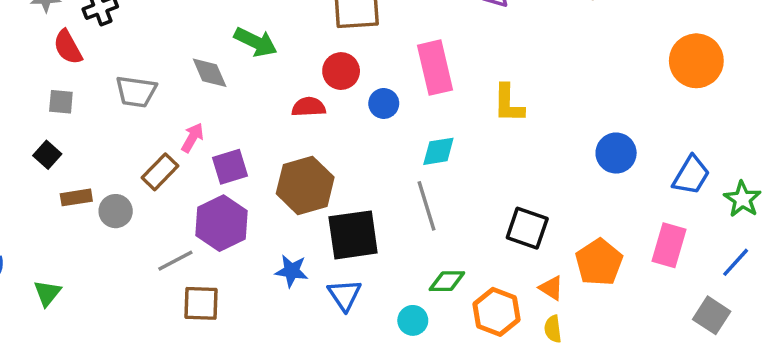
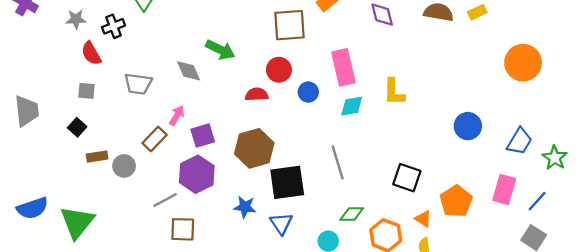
cyan diamond: (438, 151) -> (352, 106), moved
blue line: (736, 262) -> (537, 201), moved
green triangle: (47, 293) -> (77, 222), size x1.8

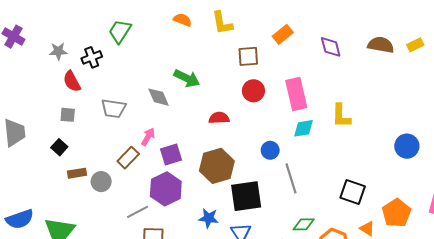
brown square: (290, 25) -> (248, 56), size x0.7
red circle: (279, 70) -> (253, 91), moved
blue circle: (308, 92) -> (270, 150), moved

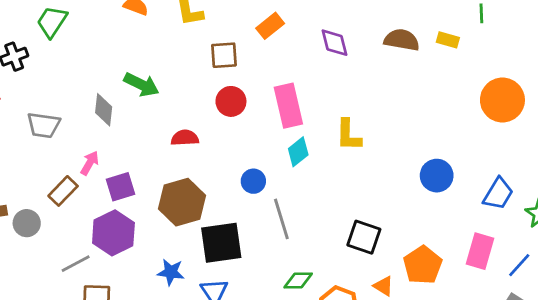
yellow rectangle: (415, 45) -> (448, 40), turned 42
gray diamond: (158, 97) -> (104, 110), turned 30
cyan diamond: (304, 128) -> (298, 152), turned -30

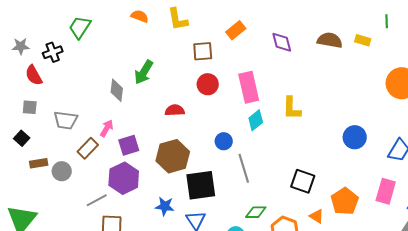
green arrow: (141, 85) -> (144, 72), turned 95
gray trapezoid: (43, 125) -> (66, 120), moved

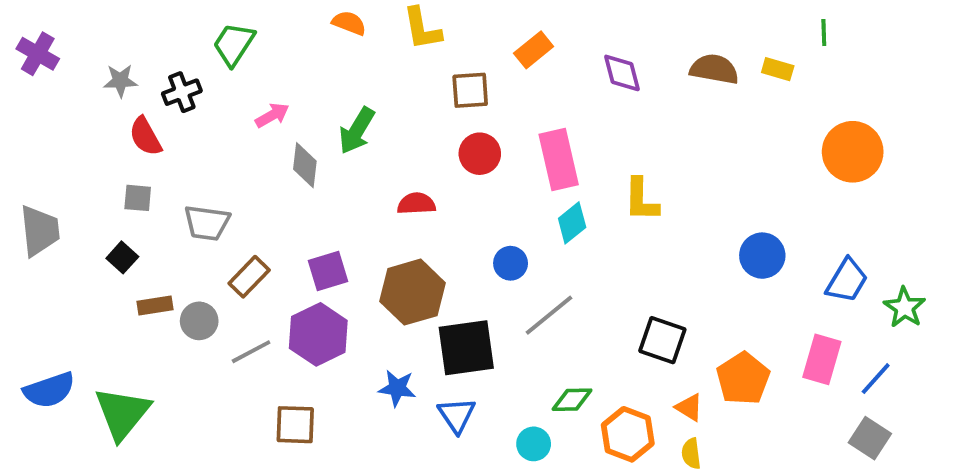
pink arrow: (107, 128) -> (272, 115), moved, turned 30
gray line: (244, 168) -> (549, 315), turned 68
gray line: (97, 200) -> (251, 352), moved

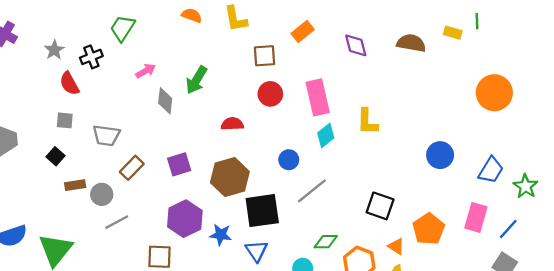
yellow rectangle: (778, 69) -> (453, 33), moved
gray star: (120, 81) -> (54, 50), turned -30
purple hexagon: (318, 334) -> (185, 219), moved
gray line: (251, 352) -> (117, 222), moved

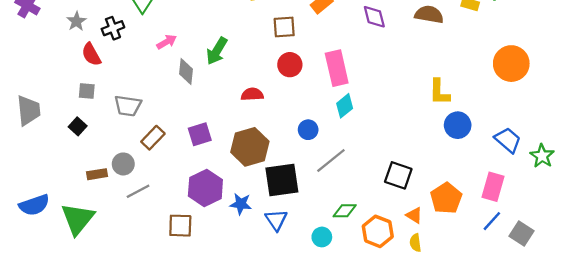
yellow L-shape: (367, 122) -> (439, 92), moved
blue trapezoid: (491, 170) -> (508, 140), turned -80
brown rectangle: (75, 185) -> (97, 174), moved
blue line: (508, 229) -> (492, 221), moved

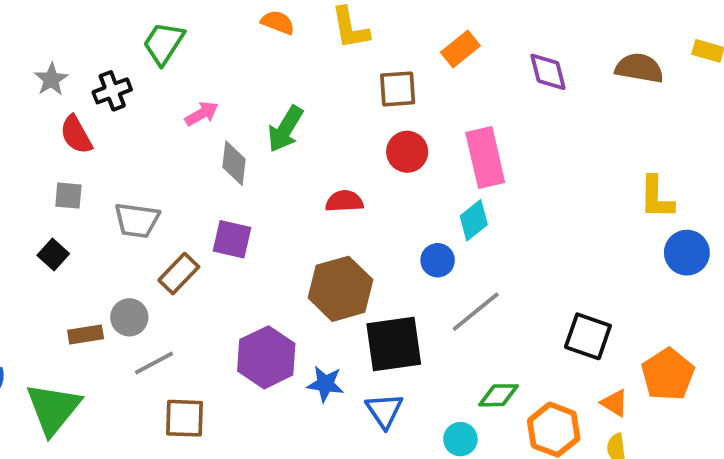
cyan diamond: (345, 106) -> (474, 220), moved
purple square: (200, 134) -> (232, 239), moved, turned 30
brown square: (180, 226) -> (184, 418), moved

